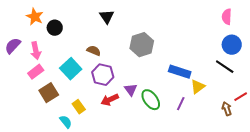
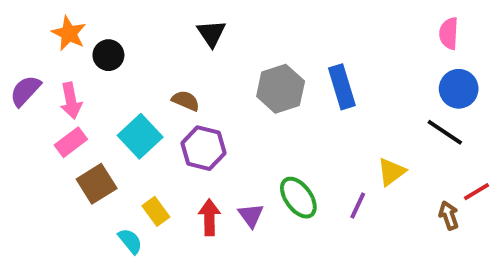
blue rectangle: (180, 72) -> (342, 87), moved, turned 55
purple triangle: (131, 90) -> (251, 215), moved
red arrow: (110, 100) -> (209, 217), moved, turned 114

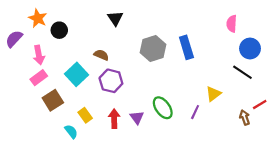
pink semicircle: (449, 33) -> (232, 24), moved
purple semicircle: (25, 91) -> (14, 39), moved

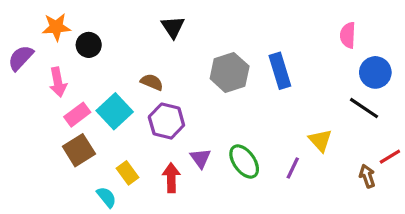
orange star: (38, 18) -> (56, 27), turned -30
pink rectangle: (39, 78) -> (77, 115), moved
yellow triangle: (213, 94) -> (320, 140), turned -35
purple triangle: (137, 117) -> (200, 158), moved

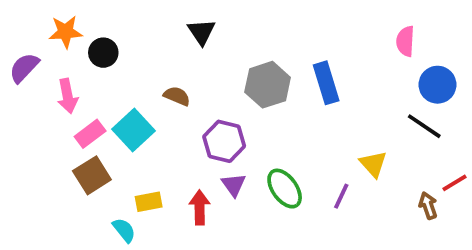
purple hexagon: (166, 121) -> (224, 141), moved
yellow rectangle: (128, 173) -> (149, 202), turned -65

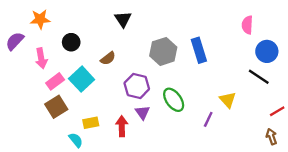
black circle: (103, 53) -> (71, 42), moved
brown semicircle: (177, 96) -> (108, 58), turned 119
green ellipse: (285, 189) -> (174, 100), moved
brown arrow: (428, 206) -> (271, 137), moved

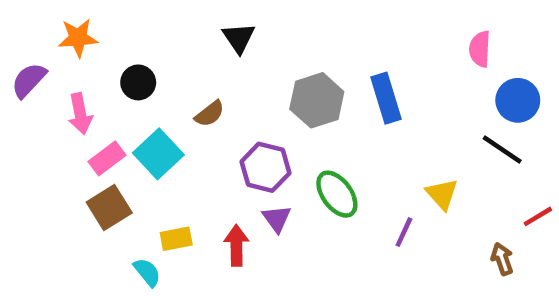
brown arrow: (271, 137) -> (502, 259), moved

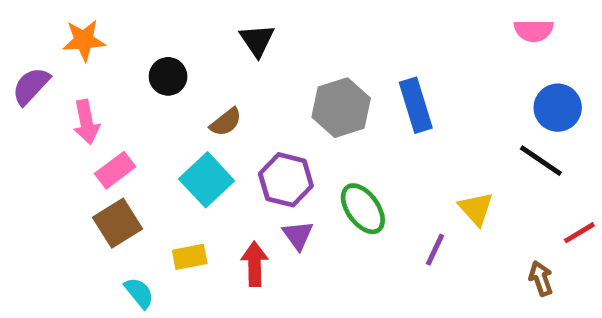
pink semicircle: (480, 49) -> (534, 31), moved, turned -93
black circle: (138, 82) -> (168, 76), moved
cyan square: (158, 154) -> (207, 180), moved
cyan semicircle: (147, 272) -> (139, 293), moved

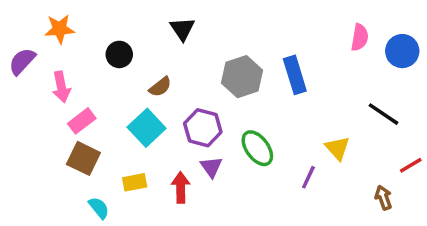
pink semicircle: (534, 31) -> (360, 37), moved, turned -80
blue circle: (558, 108) -> (402, 51), moved
brown square: (118, 223) -> (83, 158), turned -32

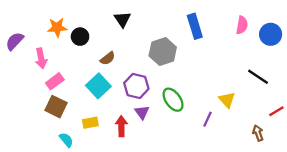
orange star: (60, 29) -> (57, 27), moved
blue rectangle: (295, 75) -> (195, 26), moved

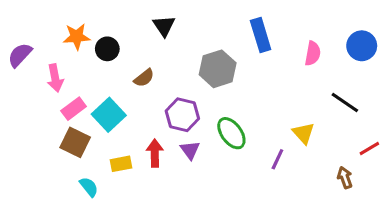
pink semicircle: (242, 25) -> (313, 53), moved
cyan square: (98, 86) -> (109, 115), moved
red arrow: (121, 126) -> (155, 153), moved

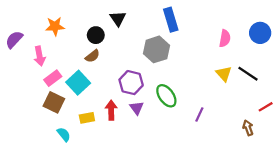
blue rectangle: (261, 35) -> (171, 20), moved
black circle: (107, 49) -> (96, 35), moved
brown semicircle: (144, 78) -> (92, 56), moved
yellow triangle: (303, 133) -> (224, 74), moved

